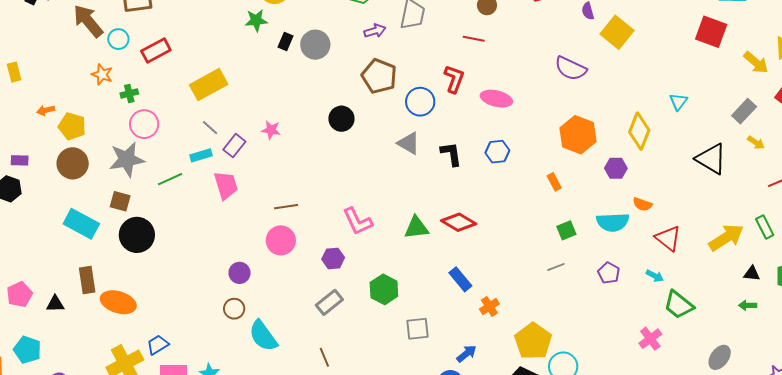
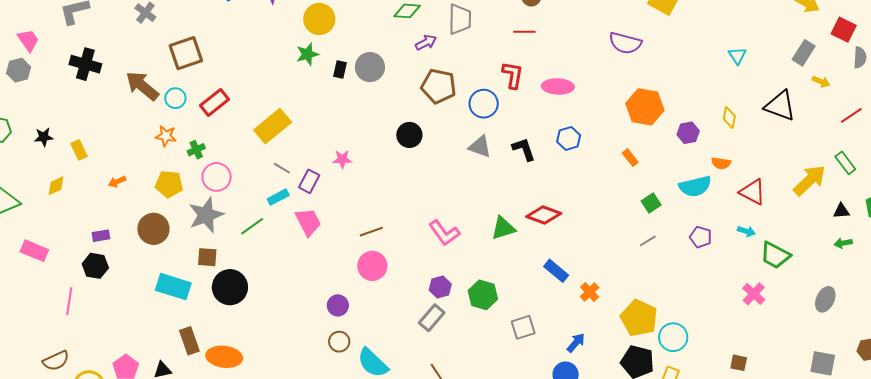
yellow pentagon: (72, 126) -> (169, 184), moved
yellow diamond: (639, 131) -> (729, 117), moved, size x0.6
purple hexagon: (333, 258) -> (440, 287), moved

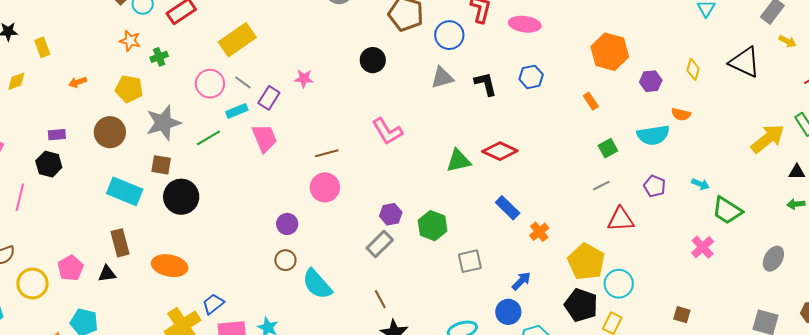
gray triangle: (480, 147) -> (442, 78), turned -40
pink circle: (217, 177) -> (210, 84), moved
red triangle: (753, 192) -> (621, 219), moved, turned -36
pink L-shape: (444, 233) -> (387, 131), moved
brown rectangle: (189, 341) -> (120, 243), moved

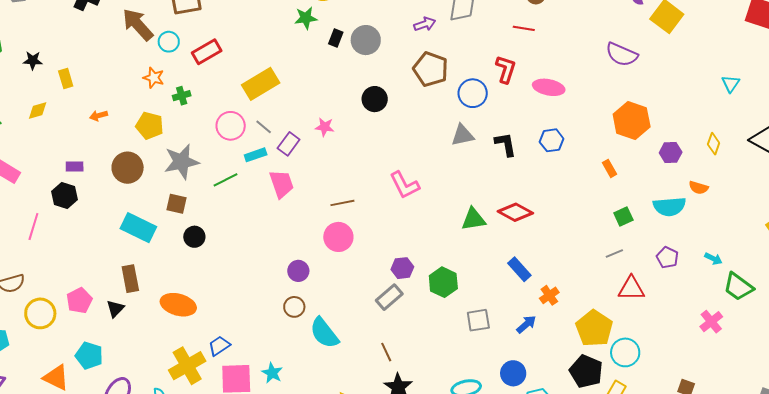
black circle: (373, 60) -> (375, 99), moved
black circle: (181, 197) -> (194, 237), size x0.6
black triangle: (107, 274) -> (115, 309), turned -42
blue arrow: (521, 281) -> (526, 324), moved

